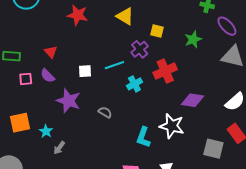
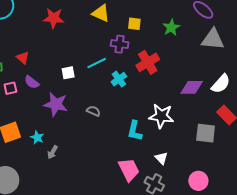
purple cross: (140, 49) -> (120, 44), turned -36
red triangle: (51, 52) -> (23, 58), moved
purple diamond: (193, 100) -> (192, 87), moved

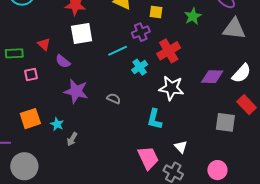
purple cross: (120, 44) -> (141, 32), turned -30
white square: (68, 73) -> (82, 33), moved, size x1.6
purple semicircle: (32, 82) -> (63, 61), moved
white star: (161, 116) -> (171, 88), moved

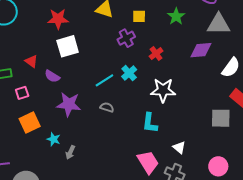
cyan line: (118, 51) -> (104, 80), moved
red cross: (169, 51) -> (156, 54), size x0.6
purple diamond: (212, 77) -> (201, 50), moved
orange square: (30, 119) -> (30, 122), moved

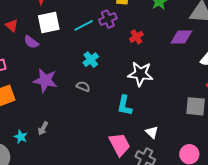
red triangle: (31, 61) -> (12, 26), moved
cyan cross: (129, 73) -> (91, 60), moved
purple semicircle: (52, 76) -> (31, 42), moved
cyan line: (104, 80) -> (84, 25), moved
cyan star: (54, 139) -> (21, 137), moved

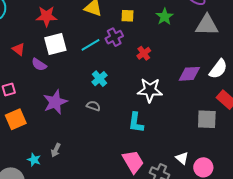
purple diamond: (181, 37) -> (189, 74), moved
purple star: (45, 80) -> (55, 102), turned -30
white triangle: (152, 132) -> (182, 158), moved

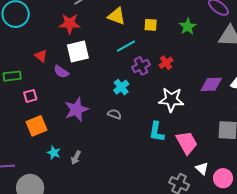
purple cross: (114, 37) -> (141, 66), moved
cyan line: (90, 45) -> (126, 46), moved
cyan star: (34, 160) -> (54, 153), moved
pink trapezoid: (133, 162) -> (187, 143), moved

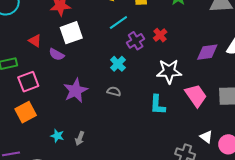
pink square: (30, 96) -> (28, 82), size x1.5
orange square: (37, 126) -> (26, 112), moved
pink trapezoid: (187, 143) -> (196, 96), moved

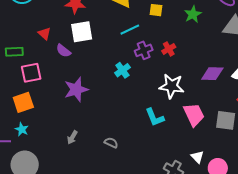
gray semicircle: (114, 91) -> (111, 143), moved
cyan L-shape: (158, 105) -> (155, 117), turned -35
cyan star: (57, 136) -> (22, 129), moved

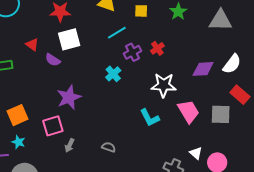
pink square: (31, 73) -> (53, 126), moved

